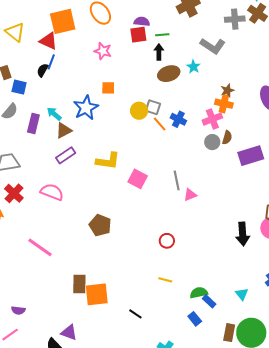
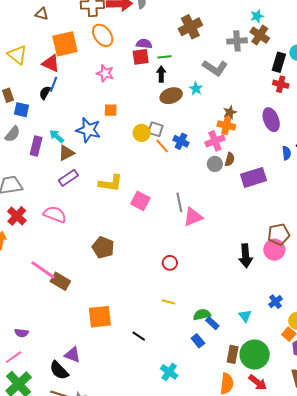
blue star: (86, 108) -> (88, 130), turned -30
pink triangle: (190, 195) -> (193, 217), size x1.5
brown rectangle: (79, 284) -> (60, 281), moved, turned -60

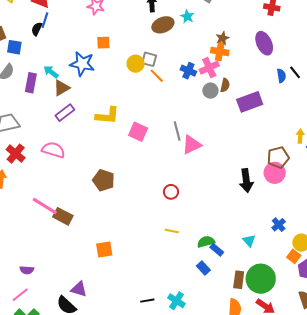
blue cross: (181, 141) -> (188, 71), moved
orange square: (100, 317) -> (104, 249), size x0.7
black line: (139, 336) -> (147, 301), moved, turned -40

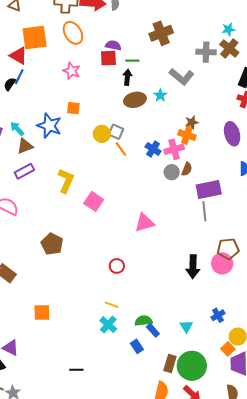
yellow L-shape: (107, 116) -> (66, 181), turned -80
gray line: (177, 131) -> (204, 211), moved
cyan cross: (176, 301) -> (108, 325), moved

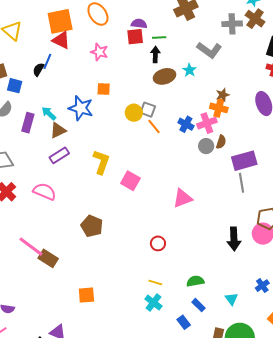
red triangle: (18, 56) -> (61, 40), moved
green semicircle: (144, 321) -> (195, 281), moved

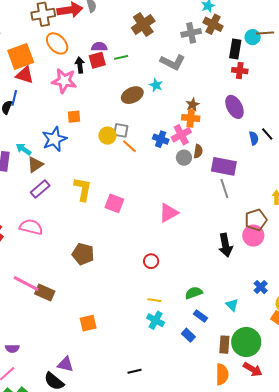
pink star: (99, 52) -> (64, 81), size x1.4
black arrow: (155, 54) -> (80, 65), moved
blue star: (81, 108) -> (54, 139), turned -30
purple rectangle: (244, 161) -> (224, 166), turned 35

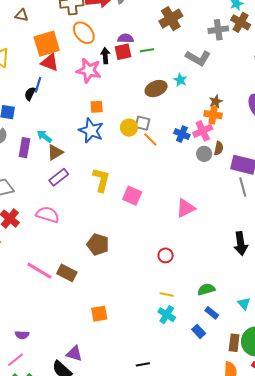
blue star: (54, 139) -> (91, 131), moved, turned -30
brown rectangle: (45, 293) -> (67, 273), moved

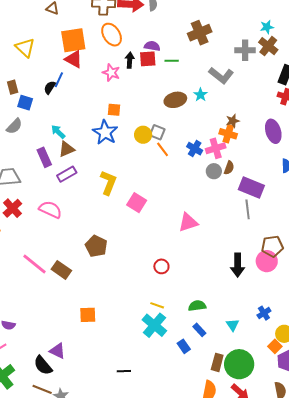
pink star: (89, 70) -> (111, 73), size x0.7
purple rectangle: (24, 148) -> (44, 157), moved, turned -42
cyan cross: (167, 315) -> (154, 325), size x1.4

